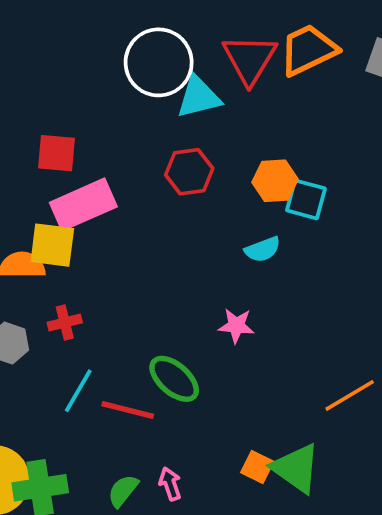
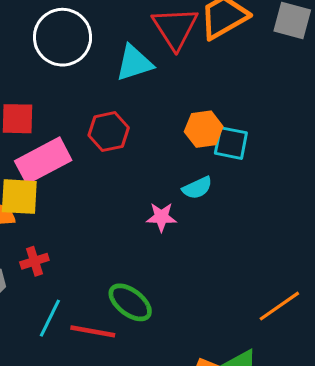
white circle: (159, 62) -> (63, 37), moved
red hexagon: (189, 172) -> (109, 132), moved
pink star: (236, 326) -> (161, 217), moved

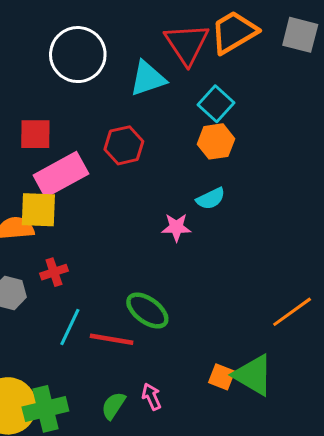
cyan square: (231, 143) -> (216, 104), moved, turned 32

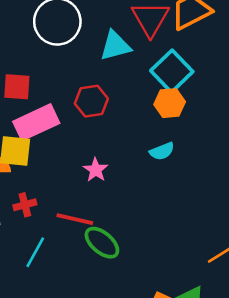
cyan square: (216, 104) -> (172, 71), size x1.4
pink star: (176, 227) -> (96, 170), moved, turned 30
red line: (112, 339) -> (75, 219), moved

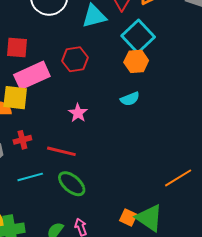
green ellipse: (102, 243) -> (72, 184), moved
cyan line: (35, 252) -> (30, 177), turned 45

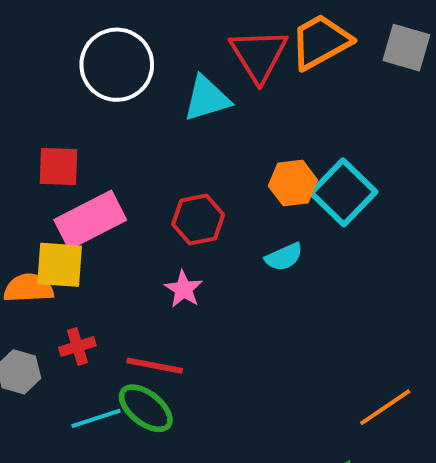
cyan square: (138, 36) -> (343, 192), moved
red hexagon: (75, 59) -> (198, 220), moved
green ellipse: (72, 184) -> (146, 408), moved

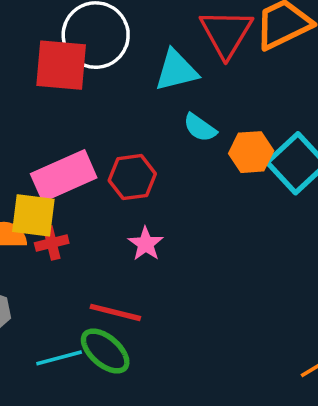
red square: (59, 167) -> (61, 65), moved, size x1.4
red hexagon: (198, 220) -> (132, 177), moved
cyan semicircle: (284, 257) -> (200, 128), moved, turned 56
red cross: (77, 347) -> (52, 243), moved

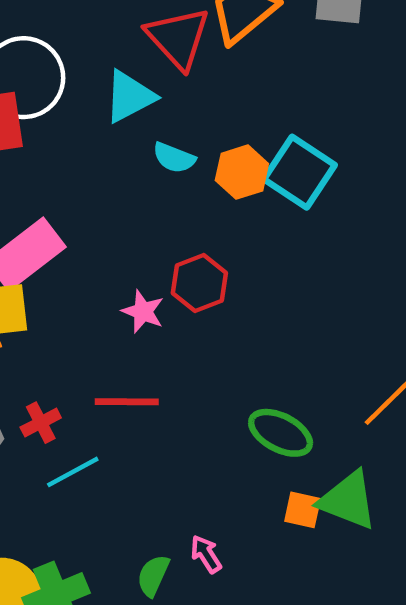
red hexagon: (132, 177) -> (199, 283), moved
red cross: (52, 243) -> (41, 423), moved
green ellipse: (105, 351) -> (281, 433), moved

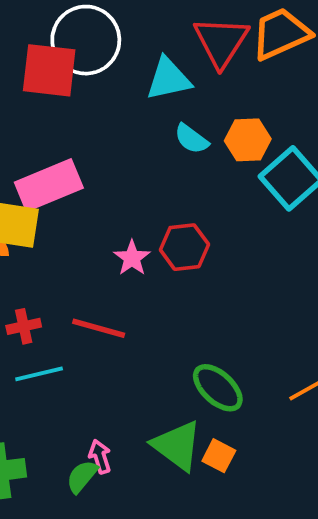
orange hexagon: (242, 172) -> (248, 140), moved
green triangle: (348, 500) -> (177, 446), moved
pink arrow: (206, 554) -> (100, 457), moved

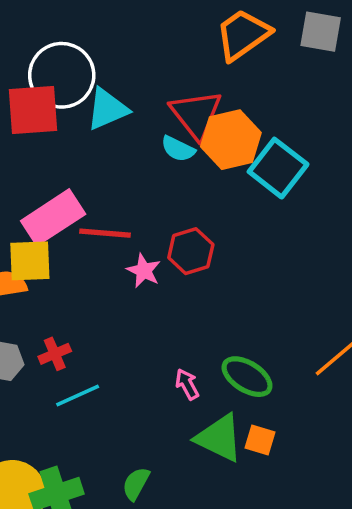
red triangle: (221, 42) -> (196, 114), moved
cyan triangle: (168, 79) -> (107, 109), moved
orange hexagon: (248, 140) -> (231, 140), size x1.4
red line: (99, 328) -> (105, 233), moved
pink arrow: (100, 457) -> (187, 384), moved

